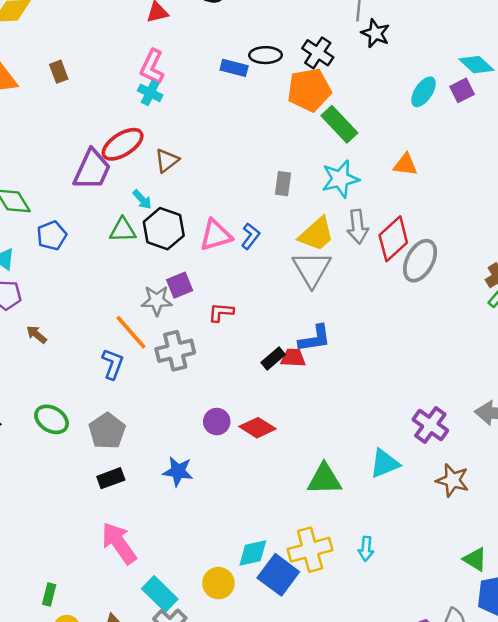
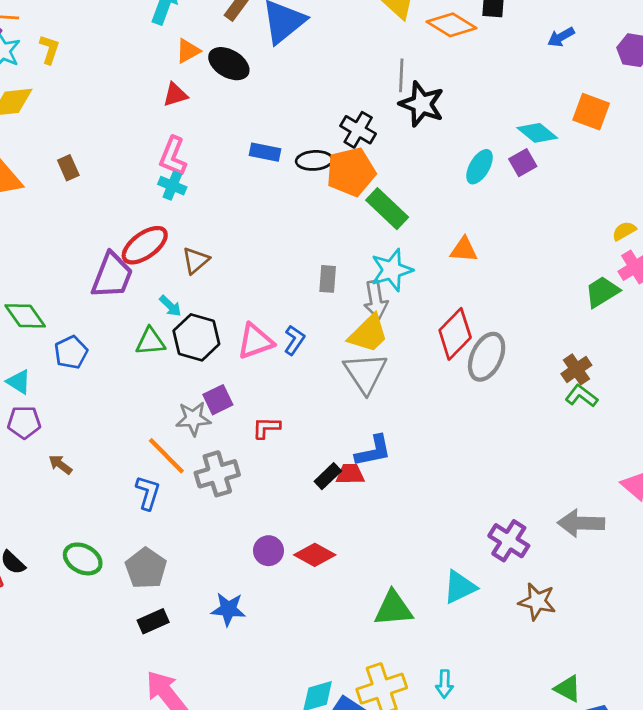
black star: (375, 33) -> (422, 104), size x1.4
black ellipse: (265, 55) -> (314, 160), moved
gray arrow: (358, 227) -> (376, 300), moved

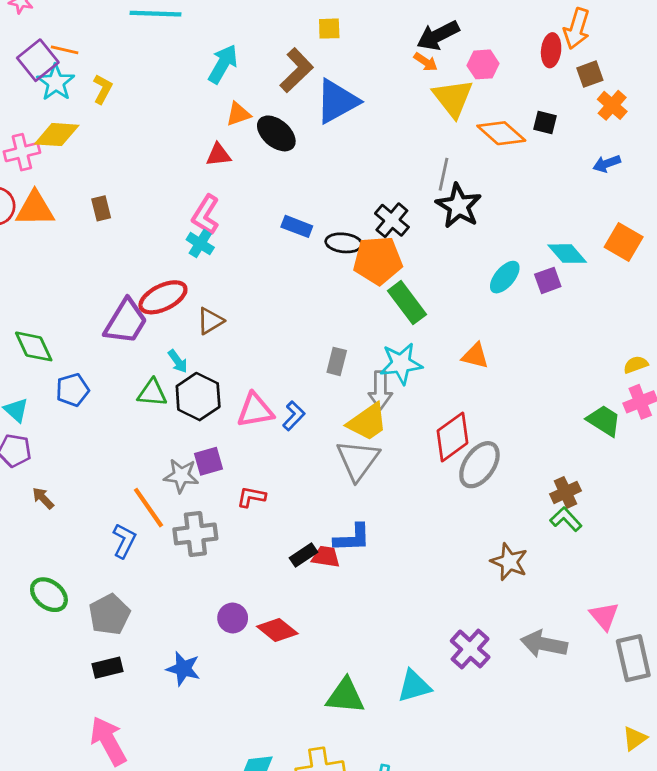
green trapezoid: (602, 292) -> (604, 421), turned 54
brown star: (537, 601) -> (509, 562), moved

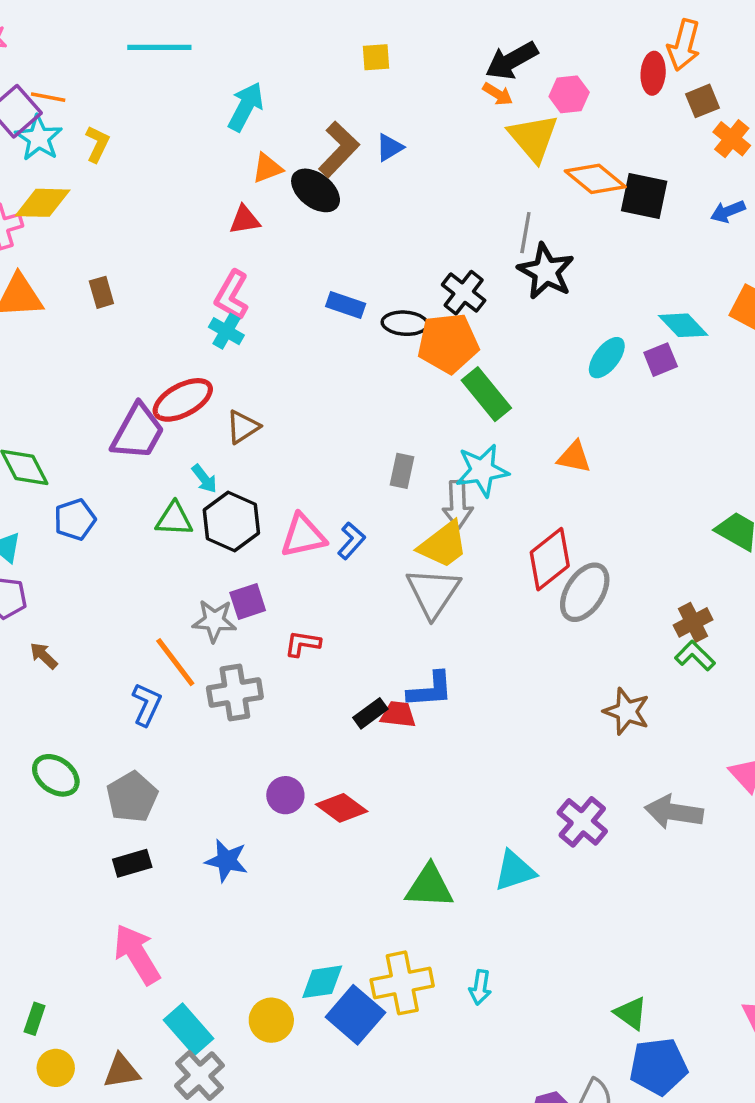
brown L-shape: (297, 70) -> (339, 149), moved
blue triangle: (337, 101) -> (390, 147), size x0.5
black square: (545, 123) -> (644, 196), moved, size x1.6

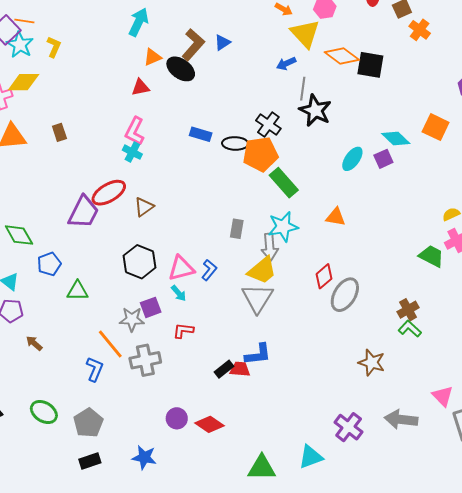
blue arrow: (728, 211) -> (286, 64), moved
cyan arrow: (204, 479) -> (179, 293), moved
green triangle: (174, 519) -> (78, 291), moved
red diamond: (550, 559) -> (324, 276), size x0.7

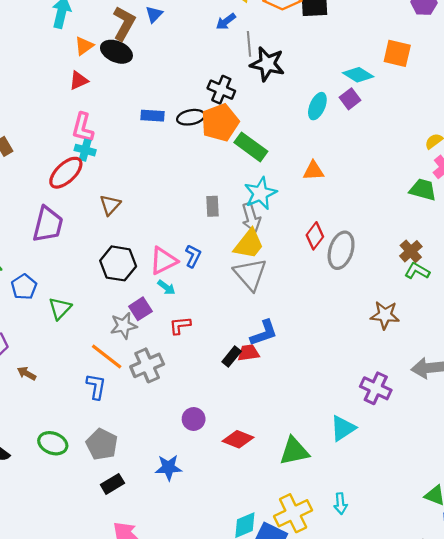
red ellipse: (109, 193) -> (66, 173), moved
green triangle: (78, 291) -> (60, 308), turned -35
red diamond: (209, 424) -> (238, 439), moved

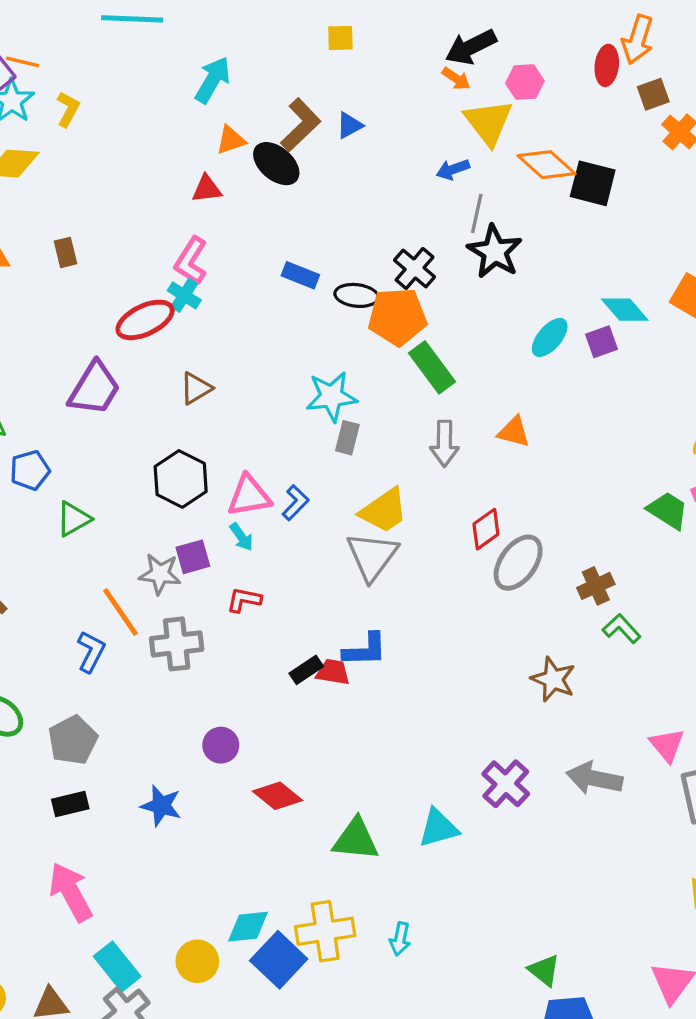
cyan star: (260, 193) -> (331, 396), moved
gray arrow: (251, 218) -> (444, 444), moved
brown cross: (411, 251) -> (596, 586), moved

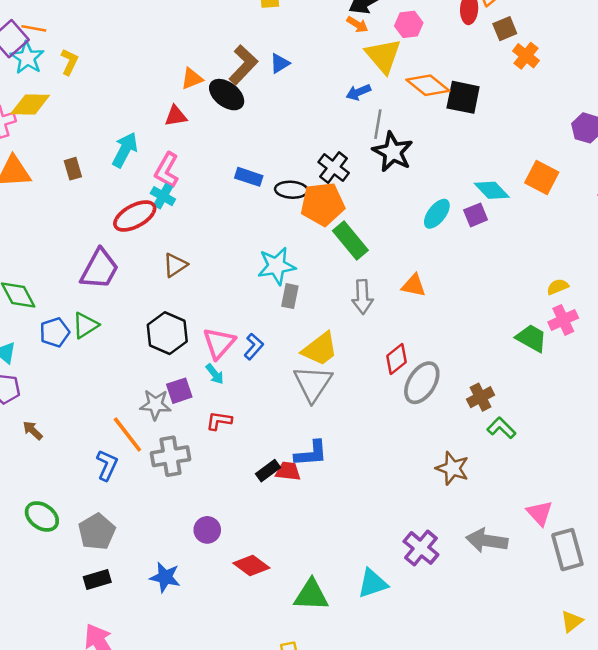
cyan arrow: (213, 80) -> (125, 150), moved
pink triangle: (249, 496) -> (219, 343), turned -36
green triangle: (73, 519) -> (85, 325), moved

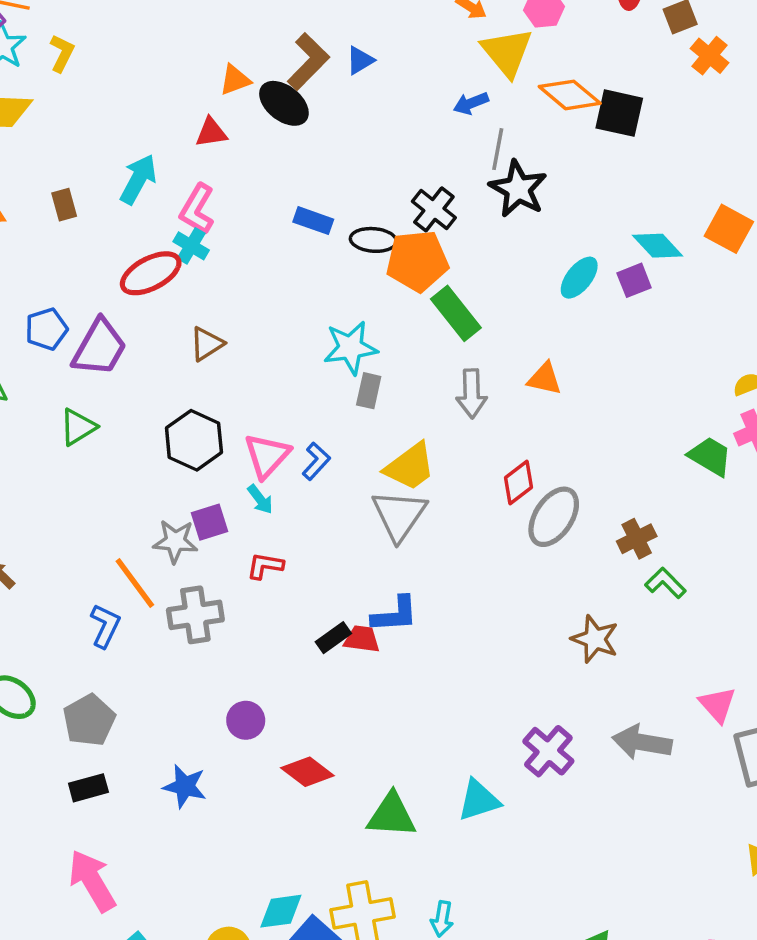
blue pentagon: (55, 332) -> (46, 329), moved

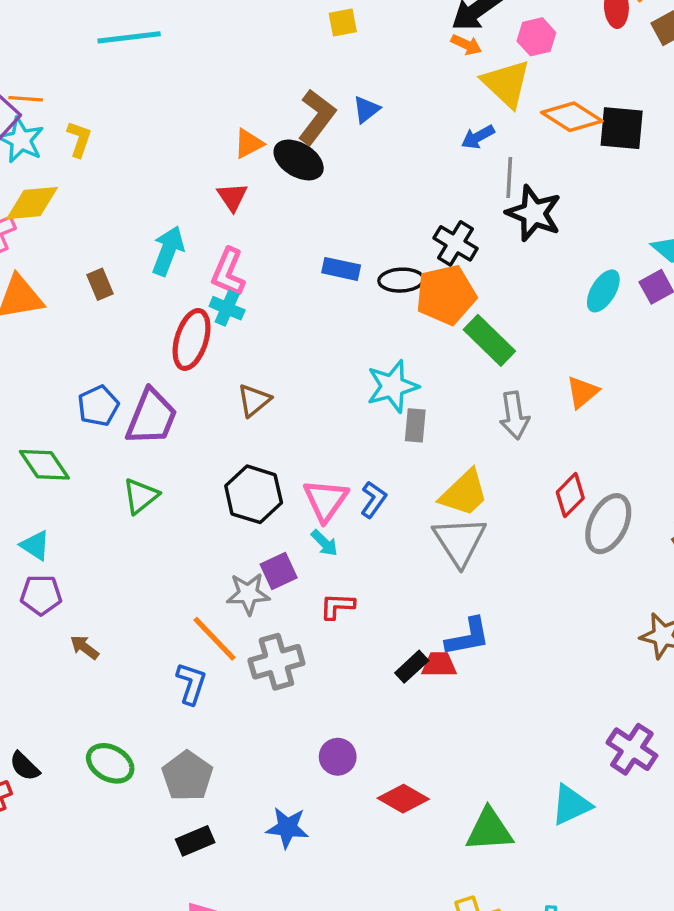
red triangle: (211, 132) -> (232, 197), turned -48
red ellipse: (151, 273) -> (192, 339), turned -38
orange triangle: (545, 379) -> (582, 392), turned -45

